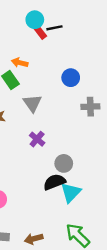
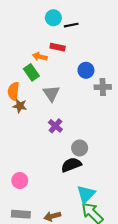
red rectangle: (39, 31) -> (58, 47), moved, turned -40
gray cross: (90, 107) -> (103, 87), moved
cyan triangle: (71, 192) -> (86, 194), moved

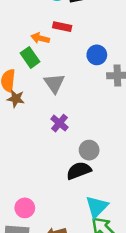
pink circle: (20, 181) -> (25, 208), moved

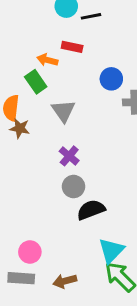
gray circle: (89, 150) -> (74, 187), moved

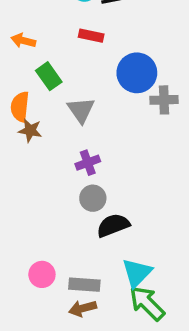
orange arrow: (47, 60) -> (23, 41), moved
blue circle: (111, 79) -> (137, 73), size x1.5
purple cross: (69, 156) -> (88, 163), turned 30
gray rectangle: (21, 278) -> (84, 285), moved

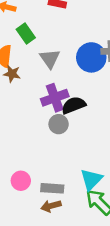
blue circle: (137, 73) -> (91, 57), moved
purple cross: (88, 163) -> (55, 98), size x1.5
black semicircle: (113, 225) -> (74, 105), moved

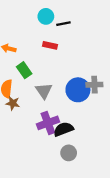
gray circle: (59, 124) -> (69, 153), moved

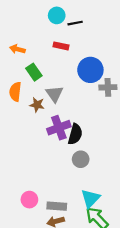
blue circle: (78, 90) -> (90, 70), moved
brown star: (13, 103) -> (37, 105), moved
black semicircle: (63, 129) -> (75, 134), turned 126

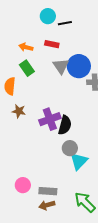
orange arrow: (17, 49) -> (26, 47), moved
gray triangle: (54, 94) -> (61, 66), moved
brown star: (37, 105) -> (19, 111), moved
cyan triangle: (90, 198) -> (79, 161), moved

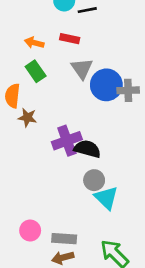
blue circle: (79, 66) -> (106, 85), moved
brown star: (19, 111) -> (27, 118), moved
black semicircle: (65, 125) -> (87, 149), turned -90
cyan triangle: (79, 161) -> (106, 198), turned -30

